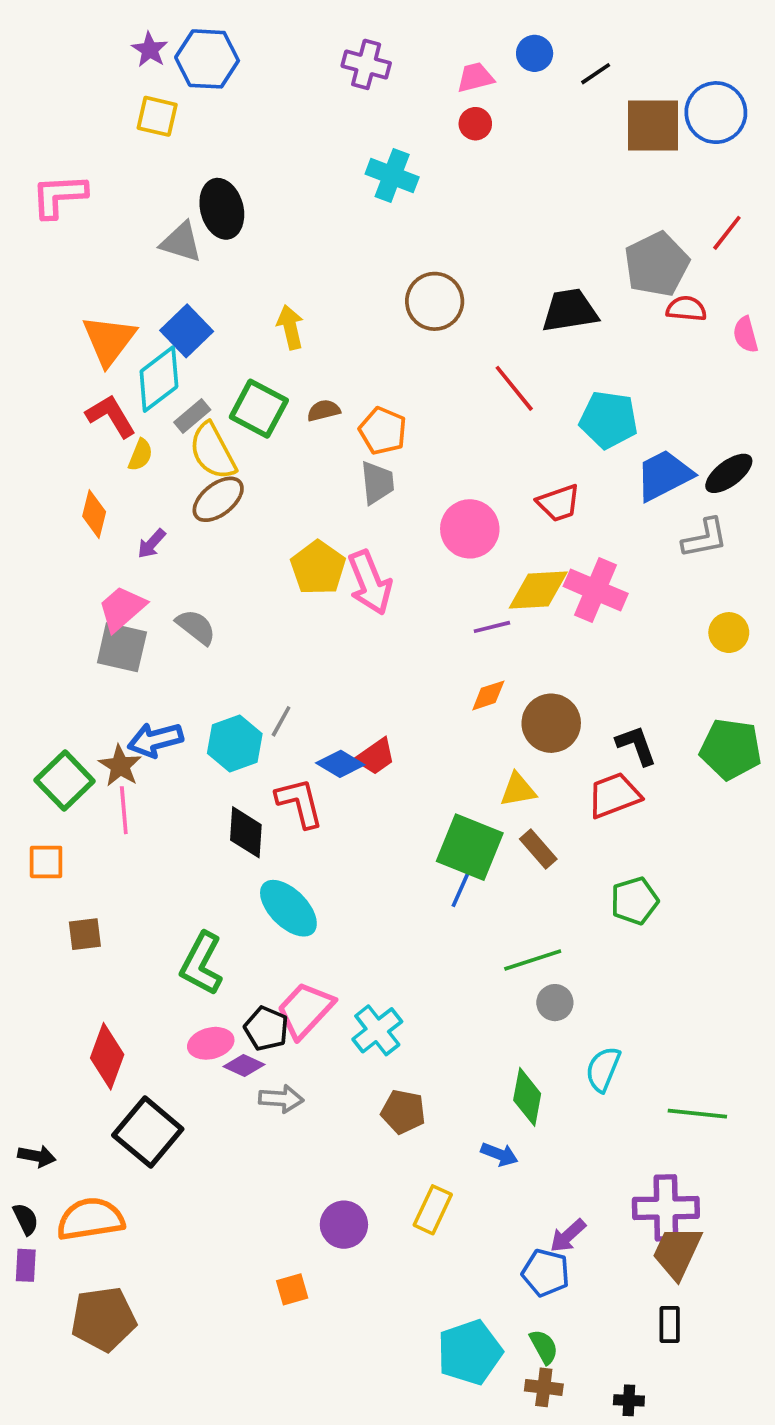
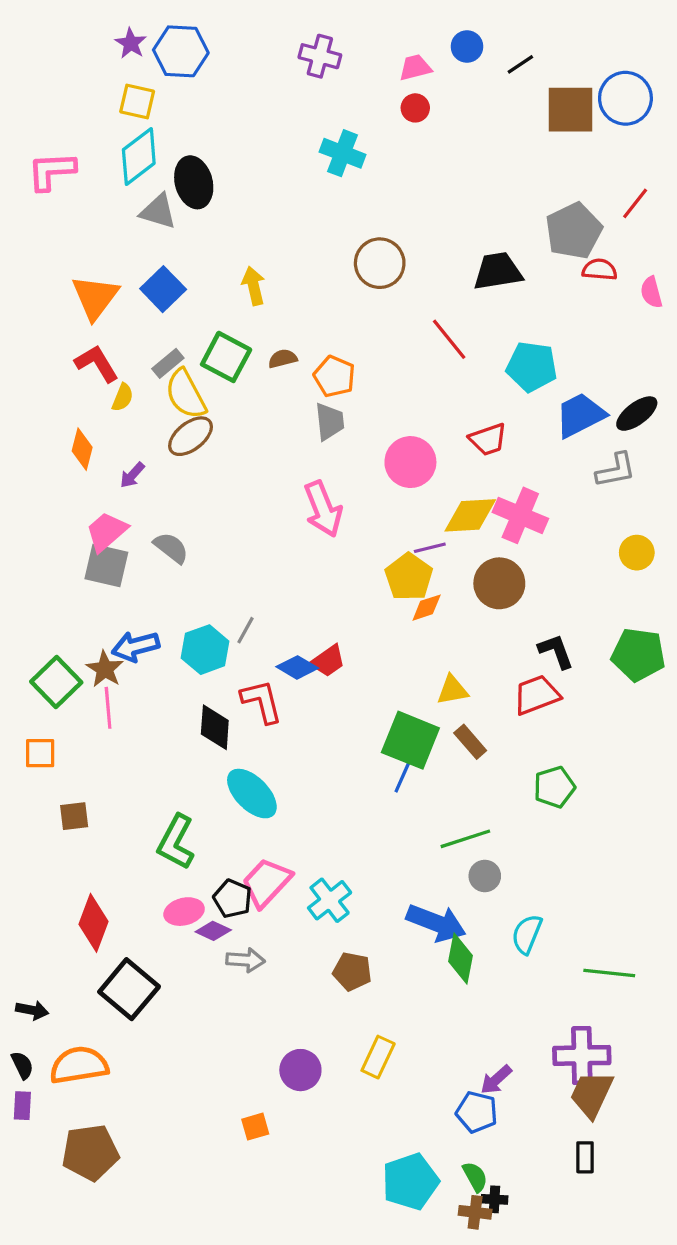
cyan diamond: (159, 379) -> (139, 156), moved
yellow pentagon: (318, 568) -> (409, 577), moved
brown circle: (551, 723) -> (499, 583), moved
blue arrow: (499, 1154) -> (436, 923), moved, size x1.8
black cross: (629, 1400) -> (494, 1199), moved

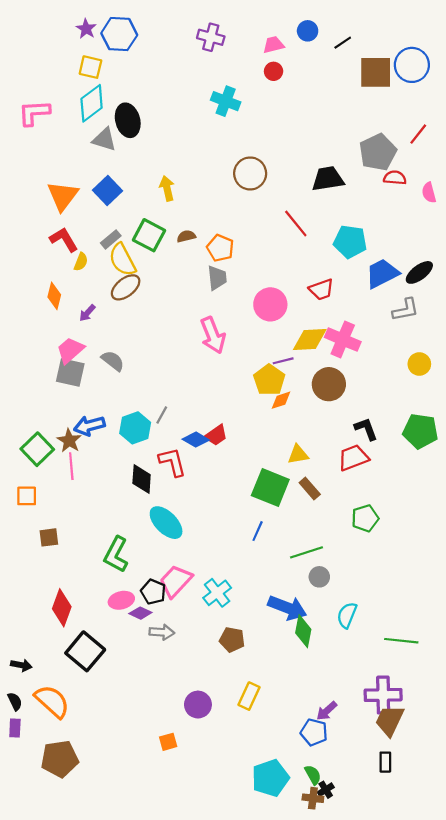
blue line: (402, 777) -> (258, 531), moved
orange semicircle: (79, 1065) -> (52, 701), turned 51
black cross: (494, 1199) -> (326, 790), turned -35

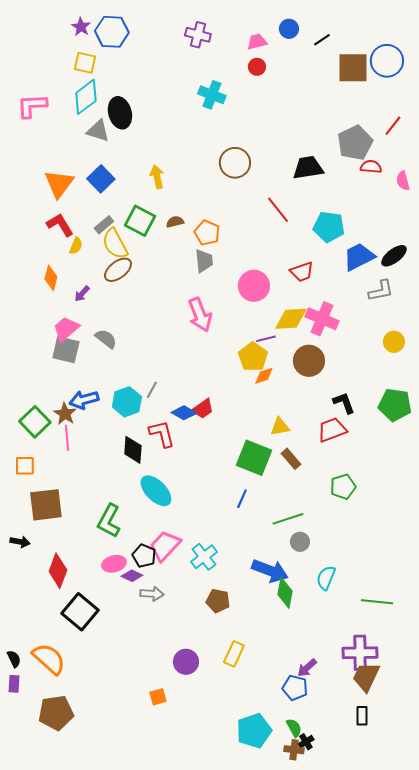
brown square: (49, 537) -> (46, 505), size x1.8
black arrow: (21, 665) -> (20, 542), moved

